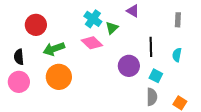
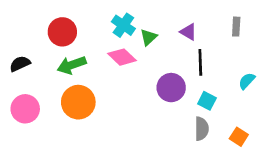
purple triangle: (133, 11) -> (188, 32), moved
red circle: (36, 25) -> (62, 32), moved
cyan semicircle: (177, 55) -> (247, 81), moved, turned 32
black semicircle: (19, 57) -> (20, 64), moved, turned 70

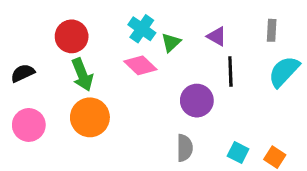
green arrow: (72, 65) -> (82, 75), turned -92
cyan semicircle: (247, 81) -> (284, 72), moved, size x1.6
cyan square: (207, 101) -> (238, 152), moved
gray semicircle: (202, 129) -> (185, 148), moved

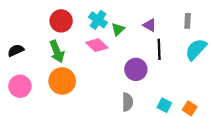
red circle: (72, 36) -> (61, 21), moved

